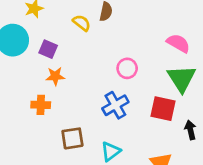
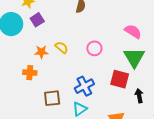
yellow semicircle: (82, 23) -> (61, 47), moved
purple square: (48, 49) -> (37, 20), moved, turned 32
blue cross: (115, 105) -> (84, 86), moved

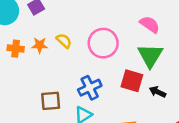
pink circle: (94, 48) -> (103, 43), size x1.6
orange cross: (30, 73) -> (16, 49), moved
black arrow: (139, 96) -> (158, 92), moved, turned -56

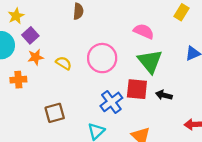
orange star: (40, 45) -> (36, 57), moved
blue cross: (90, 88) -> (111, 102), moved
brown square: (51, 101) -> (55, 113), moved

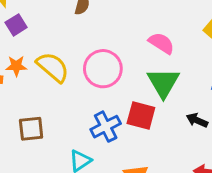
orange star: (36, 57) -> (16, 66), moved
yellow semicircle: (64, 63) -> (53, 67), size x1.6
black arrow: (164, 95) -> (197, 120), moved

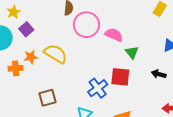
pink semicircle: (161, 43) -> (114, 35), moved
pink circle: (103, 69) -> (86, 25), moved
green triangle: (163, 83) -> (132, 52), size x0.6

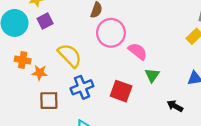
orange star: (31, 57) -> (40, 73), moved
red square: (120, 77) -> (121, 91), moved
blue cross: (98, 88) -> (82, 87), moved

